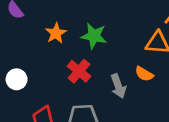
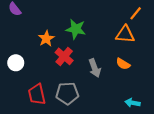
orange star: (56, 33) -> (46, 39), moved
orange semicircle: (144, 74) -> (123, 64), moved

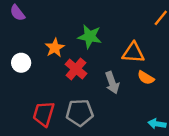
orange triangle: (125, 34) -> (133, 53), moved
white circle: (16, 63) -> (21, 63), moved
red trapezoid: (37, 94) -> (44, 114), turned 30

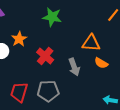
green star: (90, 37) -> (52, 17), moved
orange star: (55, 48) -> (19, 39), moved

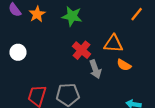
orange star: (19, 39) -> (37, 14), moved
red cross: (45, 56) -> (82, 50), moved

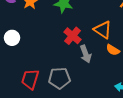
orange triangle: (113, 44) -> (103, 30), turned 30

